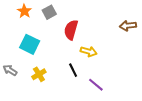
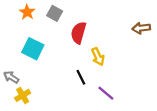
gray square: (49, 12) -> (55, 13), turned -32
yellow arrow: (89, 52) -> (98, 57), turned 49
yellow cross: (39, 74) -> (23, 95), moved

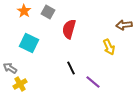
yellow arrow: (98, 57) -> (109, 47), moved

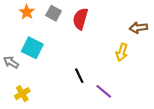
red semicircle: (69, 29) -> (80, 19), moved
yellow arrow: (109, 47) -> (122, 52), turned 42
gray arrow: (10, 68) -> (11, 62), moved

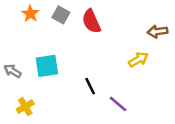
red semicircle: (80, 19) -> (91, 21), turned -40
cyan square: (32, 48) -> (47, 66), moved, turned -35
yellow arrow: (122, 52) -> (138, 59), turned -138

